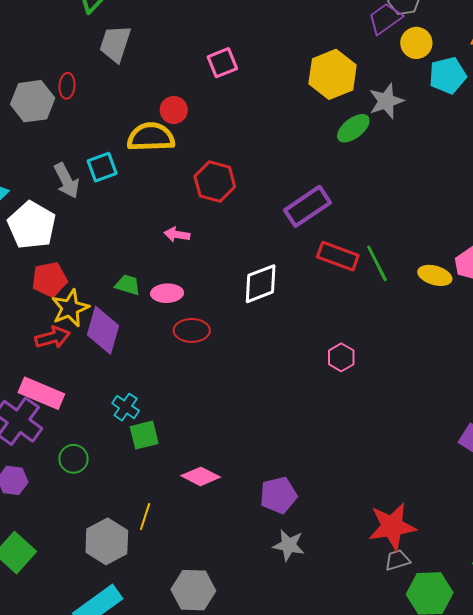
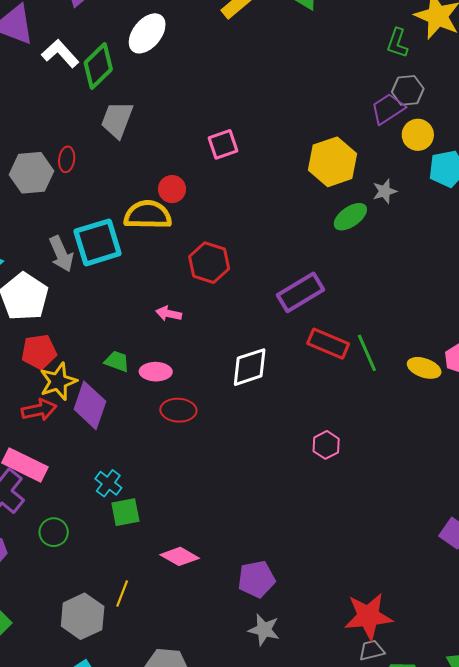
gray star: (386, 101) -> (385, 191), size x0.7
cyan square: (102, 167) -> (98, 242), size x1.6

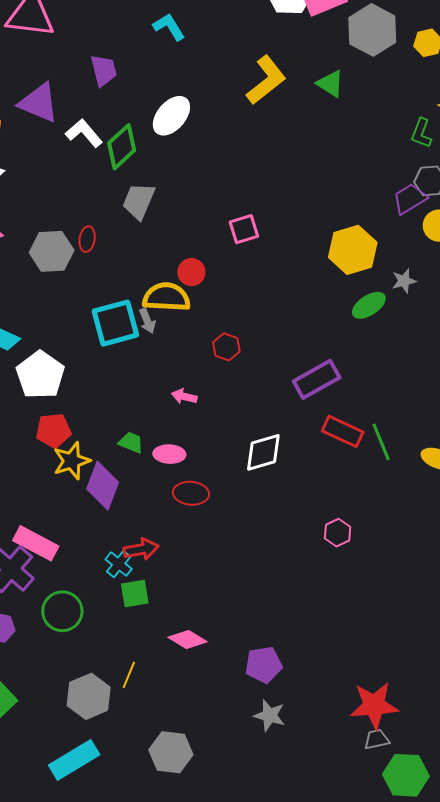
gray arrow: (61, 254) -> (147, 321), moved, size x0.7
red hexagon: (209, 263) -> (226, 347), size x0.7
red arrow: (39, 410) -> (141, 549), moved
green circle: (54, 532) -> (62, 611), size x1.4

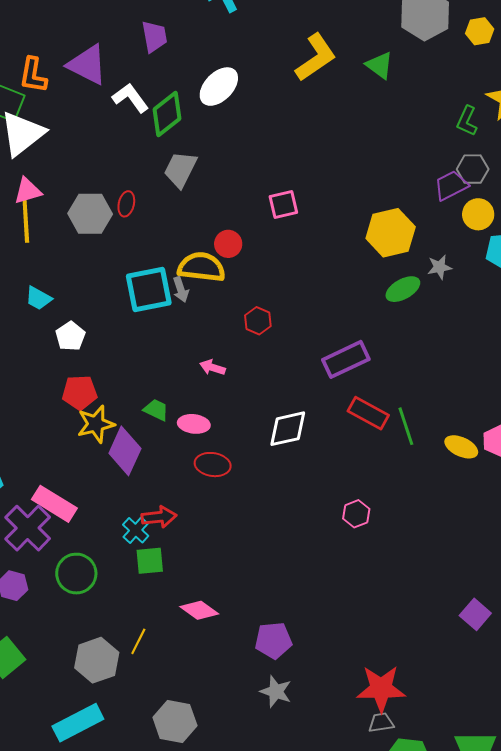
white pentagon: (40, 375) -> (70, 336), size x0.6

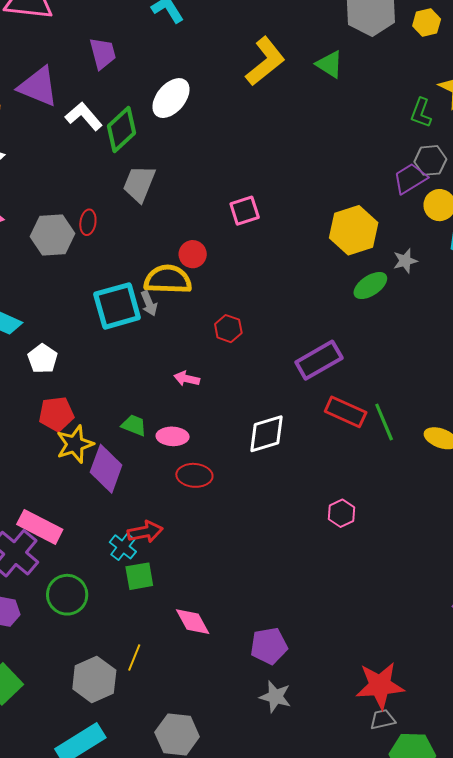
pink diamond: (199, 610) -> (193, 622), turned 30

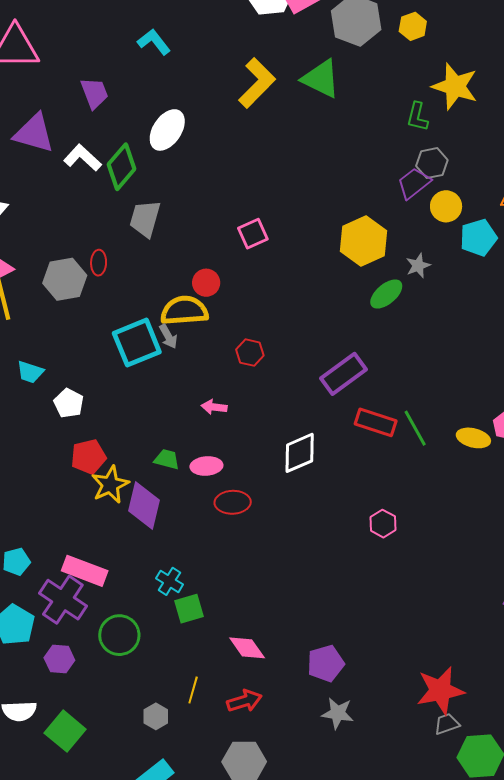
green triangle: (330, 64) -> (321, 79), size x1.4
red arrow: (145, 532) -> (245, 701), moved
gray hexagon: (94, 679) -> (156, 716), size x0.6

